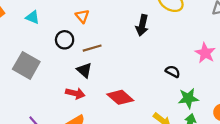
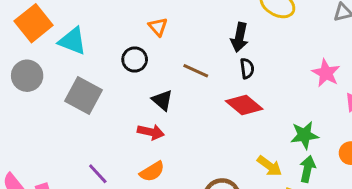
cyan triangle: (33, 17) -> (72, 41), moved, size x1.5
brown line: (92, 48) -> (196, 71), moved, turned 42
black semicircle: (173, 71) -> (247, 68), moved, turned 56
red diamond: (120, 97) -> (244, 105), moved

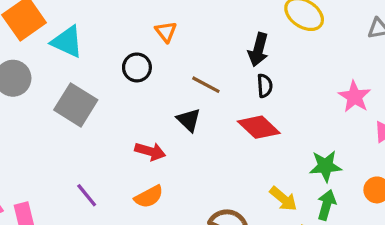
black triangle: (162, 100) -> (189, 120), moved

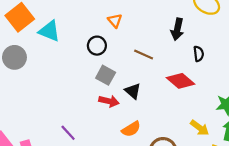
black semicircle: (265, 86) -> (199, 54), moved
gray square: (76, 105) -> (106, 75), moved, size x0.7
black triangle: (189, 120) -> (133, 91), moved
orange semicircle: (149, 197) -> (131, 129), moved

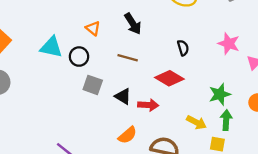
black arrow: (177, 29) -> (133, 24), moved, turned -35
cyan triangle: (49, 31) -> (51, 47), moved
red arrow: (109, 101) -> (148, 105), moved

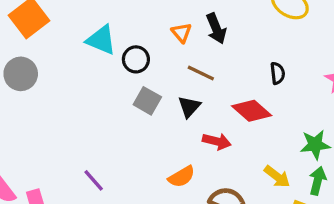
orange triangle: (93, 28) -> (182, 33), moved
black triangle: (123, 96) -> (189, 107), moved, turned 30

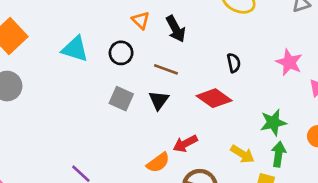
orange triangle: (182, 33) -> (141, 20), moved
black circle: (136, 59) -> (121, 53), moved
red arrow: (217, 141) -> (185, 144), moved, turned 145

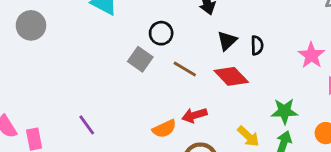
black circle: (121, 53) -> (161, 33), moved
brown line: (166, 69) -> (185, 69), moved
black triangle: (159, 100) -> (227, 41), moved

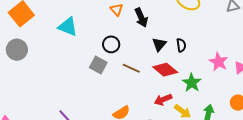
pink star: (311, 55) -> (219, 62), moved
green star: (284, 111) -> (192, 83), moved, turned -30
red arrow: (194, 115) -> (163, 100), moved

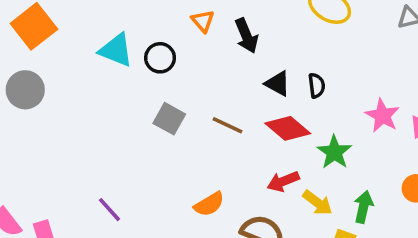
black circle: (111, 44) -> (160, 58), moved
black triangle: (159, 44) -> (278, 83), turned -42

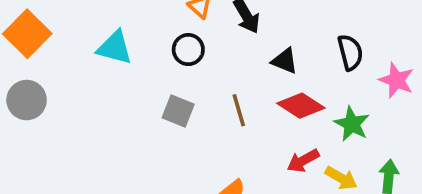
black circle: (160, 58) -> (188, 50), moved
black semicircle: (317, 86) -> (350, 52), moved, size x1.4
brown line: (228, 125) -> (239, 110), turned 56

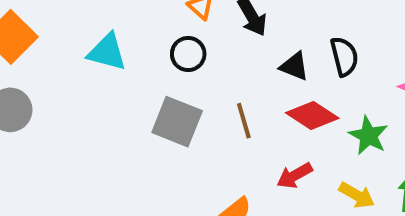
black semicircle: (350, 52) -> (344, 56), moved
gray square: (178, 111) -> (177, 122), size x1.4
red arrow: (303, 161) -> (295, 176), moved

